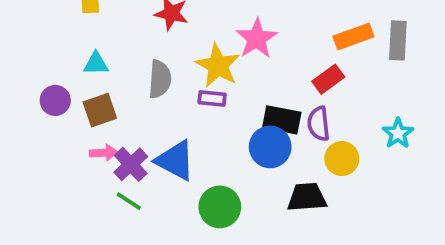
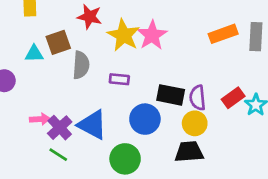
yellow star: (218, 66) -> (124, 35), moved
red rectangle: (328, 79) -> (233, 98), moved
brown square: (100, 110) -> (58, 42), moved
blue circle: (270, 147) -> (145, 119), moved
yellow circle: (342, 159) -> (195, 123), moved

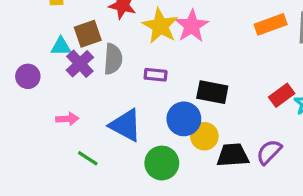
purple semicircle: (198, 98) -> (269, 152), moved, turned 50
yellow circle: (195, 123) -> (204, 136), moved
purple cross: (60, 128) -> (80, 64), moved

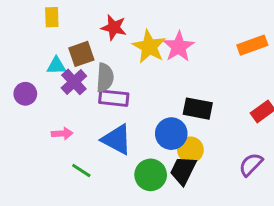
purple rectangle: (156, 75) -> (114, 98), moved, size x1.4
black trapezoid: (233, 155) -> (183, 170), moved, turned -60

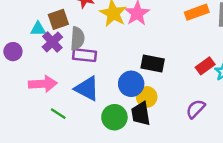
pink arrow: (62, 134) -> (43, 84), size x1.6
black trapezoid: (183, 170) -> (141, 114), turned -35

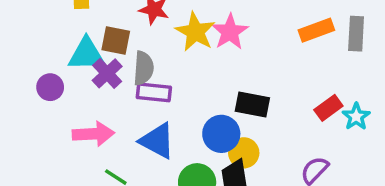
brown square: (58, 19) -> (116, 40), turned 30
cyan triangle: (38, 29) -> (86, 54), size x1.6

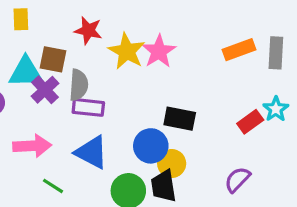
cyan star: (356, 117) -> (276, 109), moved

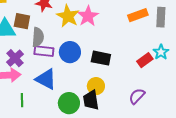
purple cross: (45, 90) -> (15, 58), moved
blue circle: (151, 146) -> (70, 52), moved
green line: (53, 186) -> (22, 100), turned 56

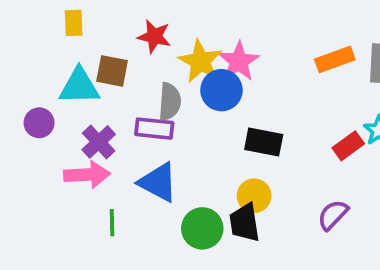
gray semicircle: (38, 37) -> (170, 102), moved
blue circle: (70, 52) -> (221, 90), moved

